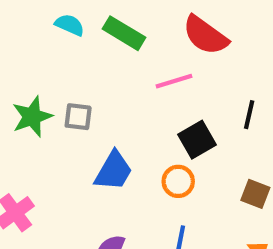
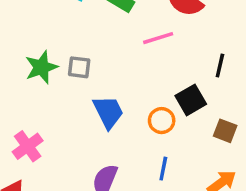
black square: (197, 140) -> (191, 100), moved
blue trapezoid: (113, 171) -> (108, 112), turned -57

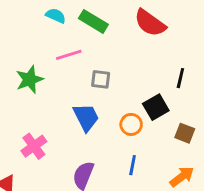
pink line: (158, 38) -> (69, 55), moved
gray square: (79, 67) -> (101, 79), moved
pink cross: (28, 146) -> (34, 146), moved

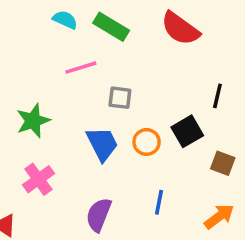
green star: (30, 79) -> (33, 121), moved
orange circle: (131, 124) -> (147, 142), moved

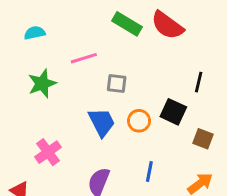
cyan semicircle: (65, 20) -> (35, 33), moved, turned -36
green rectangle: (111, 27) -> (127, 24), moved
green star: (33, 121) -> (42, 84), moved
black square: (187, 131) -> (173, 112), turned -35

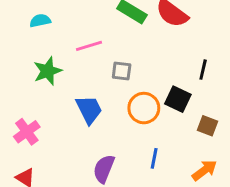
orange circle: (139, 121) -> (144, 108), size x1.4
blue trapezoid: (102, 122) -> (89, 110), moved
pink cross: (48, 152) -> (27, 132), moved

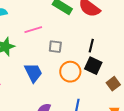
black line: (203, 70) -> (91, 46), moved
brown square: (207, 126) -> (113, 84), turned 32

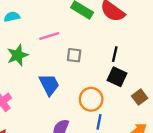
orange circle: (70, 72) -> (91, 99), moved

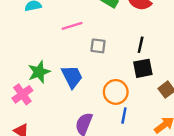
green star: (18, 55) -> (39, 72), moved
black square: (117, 77) -> (143, 68), turned -36

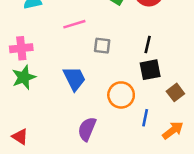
green star: (39, 72) -> (24, 77), moved
pink cross: (22, 94) -> (21, 48), moved, turned 30
blue line: (124, 116) -> (145, 118), moved

